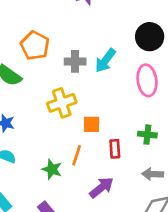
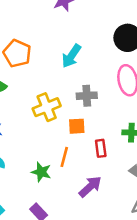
gray cross: (75, 61) -> (87, 96), moved
cyan arrow: (105, 61) -> (71, 56), moved

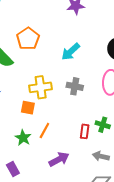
orange square: (77, 126) -> (28, 108), moved
red rectangle: (101, 148) -> (85, 131), moved

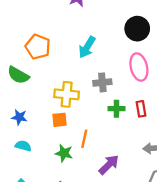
yellow cross: (41, 87) -> (67, 94), turned 30
green cross: (103, 125) -> (116, 109), moved
red rectangle: (85, 131) -> (141, 109), moved

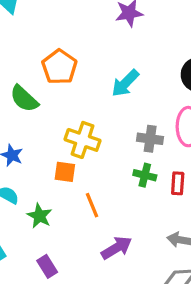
gray cross: (102, 82) -> (150, 139), moved
orange line: (84, 139) -> (92, 205), turned -48
green star: (64, 153) -> (39, 216), moved

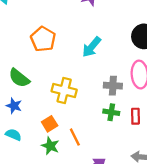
green semicircle: (24, 99) -> (19, 78), moved
orange square: (65, 172) -> (50, 124), moved, turned -35
green star: (39, 216) -> (50, 146), moved

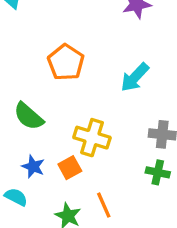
blue star: (14, 106) -> (33, 167), moved
orange square: (50, 124) -> (70, 168), moved

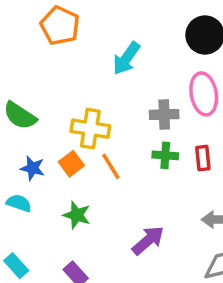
orange pentagon: (66, 62) -> (60, 26), moved
orange line: (104, 205) -> (111, 166), moved

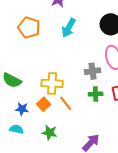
cyan arrow: (126, 58) -> (69, 28), moved

